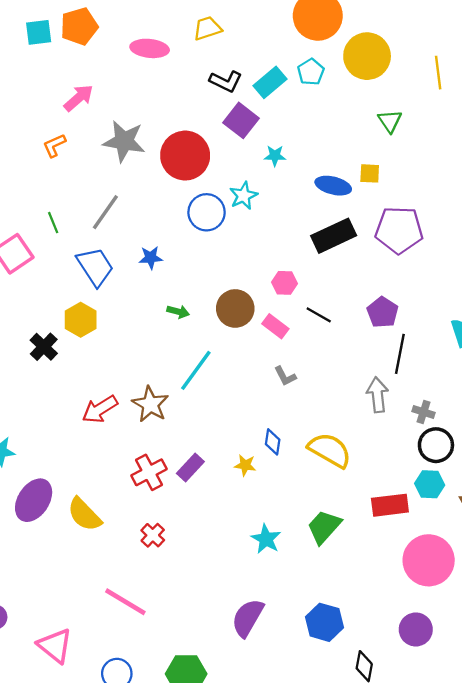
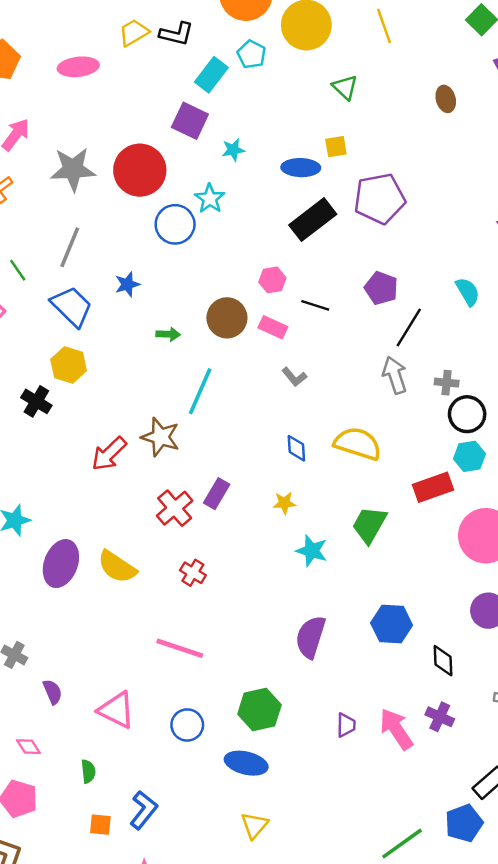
black L-shape: (226, 81) -> (176, 34), moved
black line: (400, 354) -> (409, 327), turned 33
yellow star: (245, 465) -> (284, 503), moved

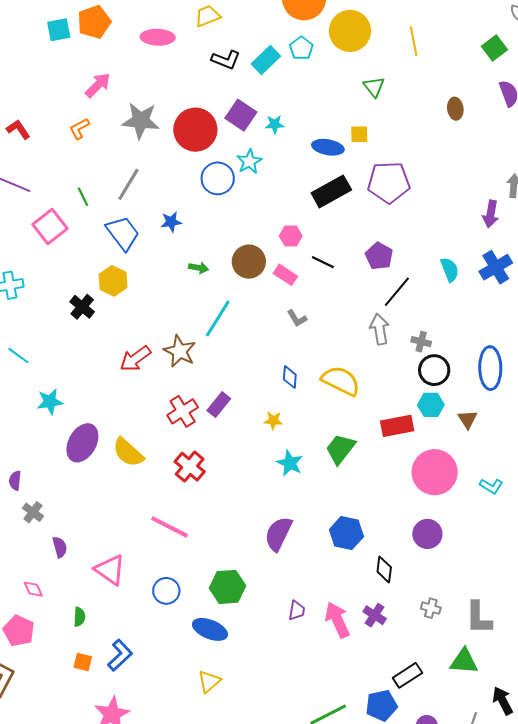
black L-shape: (176, 34) -> (226, 60), moved
purple square: (190, 121) -> (241, 115), moved
red cross: (193, 573) -> (190, 467), size x1.4

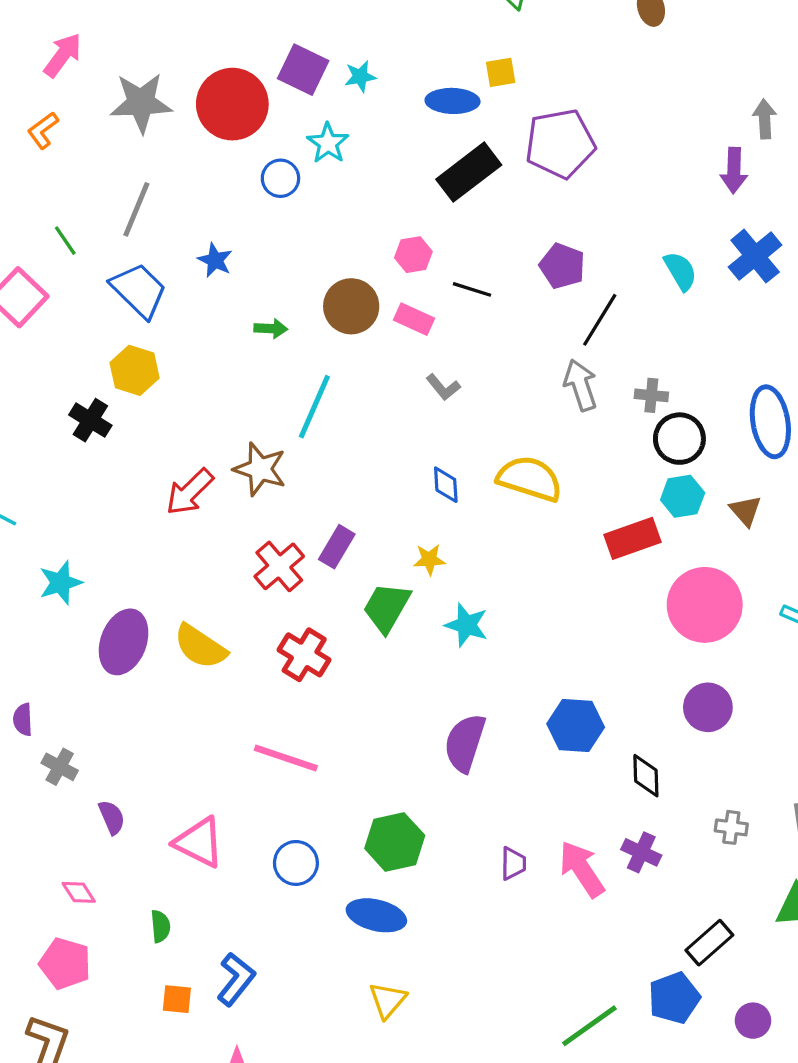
blue circle: (218, 178) -> (280, 178), size x0.7
blue star: (171, 222) -> (215, 260), turned -30
green trapezoid: (340, 449) -> (387, 607), moved

